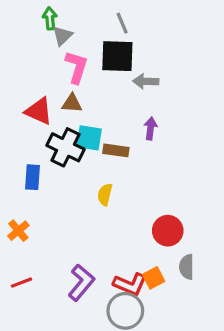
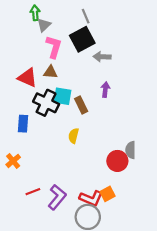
black square: (117, 56) -> (82, 39), turned -30
brown rectangle: (116, 150) -> (81, 105), turned 56
gray semicircle: (187, 267) -> (131, 150), moved
red line: (21, 283) -> (33, 192), moved

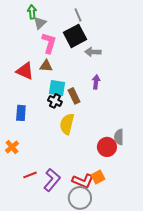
black cross: (46, 103) -> (55, 101), moved, size x0.6
yellow semicircle: (74, 136) -> (67, 124), size x1.5

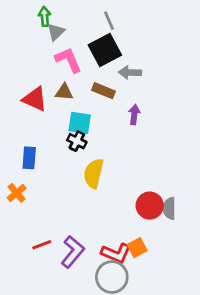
pink L-shape: (49, 43) -> (68, 60), turned -40
brown rectangle: (74, 96) -> (103, 91), moved, turned -42
gray semicircle: (119, 137) -> (169, 208), moved
orange cross: (12, 147) -> (17, 193), moved

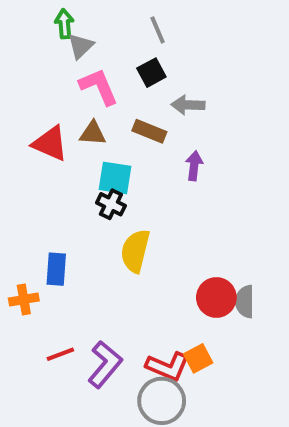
black square: (105, 50) -> (151, 73), size x0.6
blue rectangle: (29, 158) -> (56, 269), moved
orange cross: (17, 193) -> (24, 300), moved, turned 30

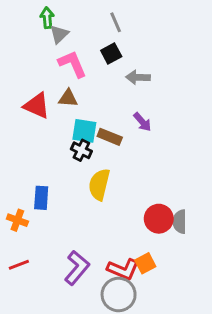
brown rectangle: (149, 131) -> (110, 137), moved
purple arrow: (194, 166) -> (142, 122), turned 132
orange cross: (24, 300) -> (17, 220), turned 30
red line: (60, 354) -> (19, 265), moved

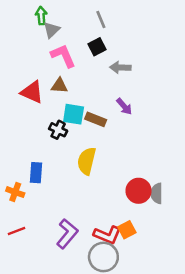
black cross: (81, 150) -> (58, 130), moved

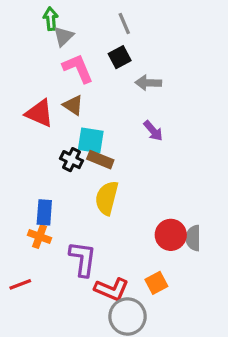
brown triangle: (59, 86) -> (73, 105), turned 30
brown rectangle: (96, 119) -> (100, 160), moved
orange cross: (15, 192) -> (39, 236), moved
purple L-shape: (67, 234) -> (83, 259), moved, turned -32
red L-shape: (107, 235) -> (112, 289), moved

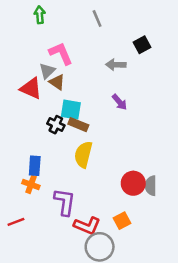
gray triangle: (63, 36) -> (47, 71), moved
black square: (120, 57) -> (142, 45), moved

